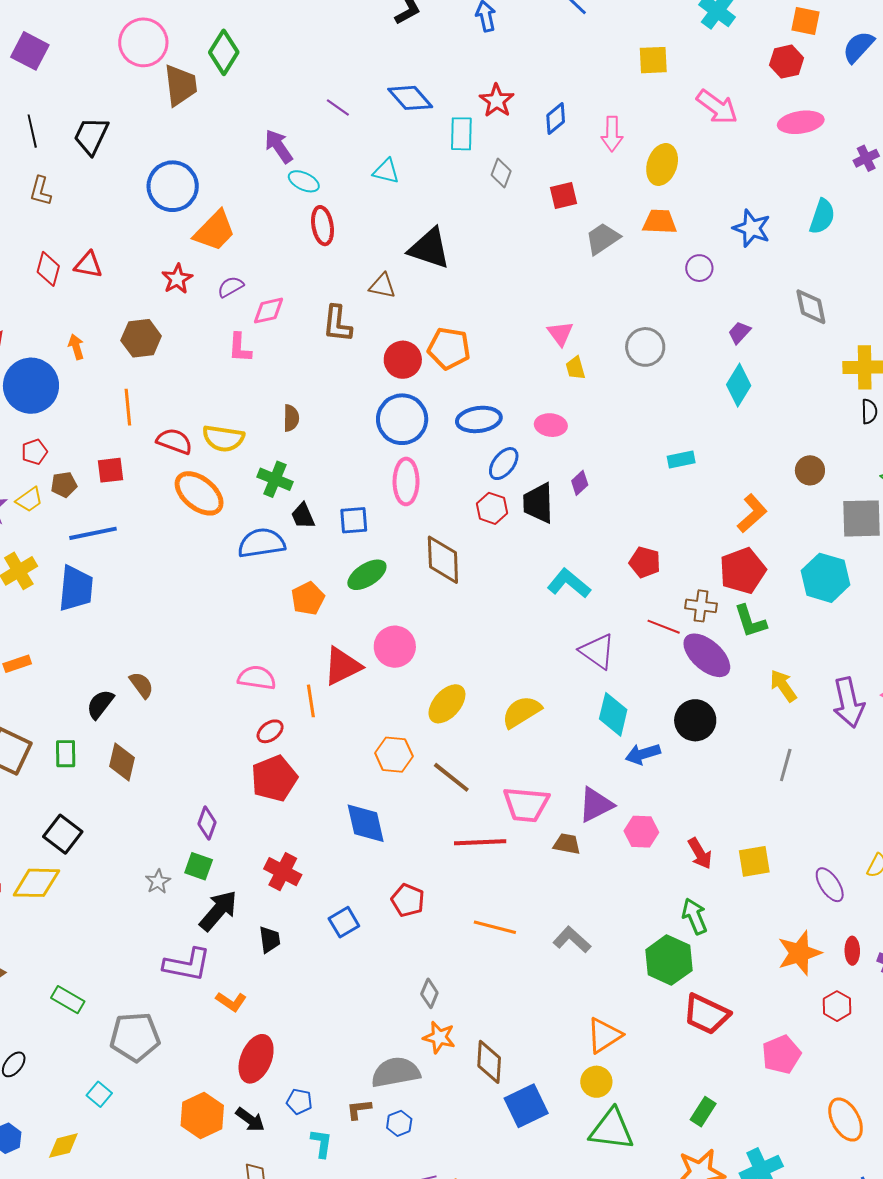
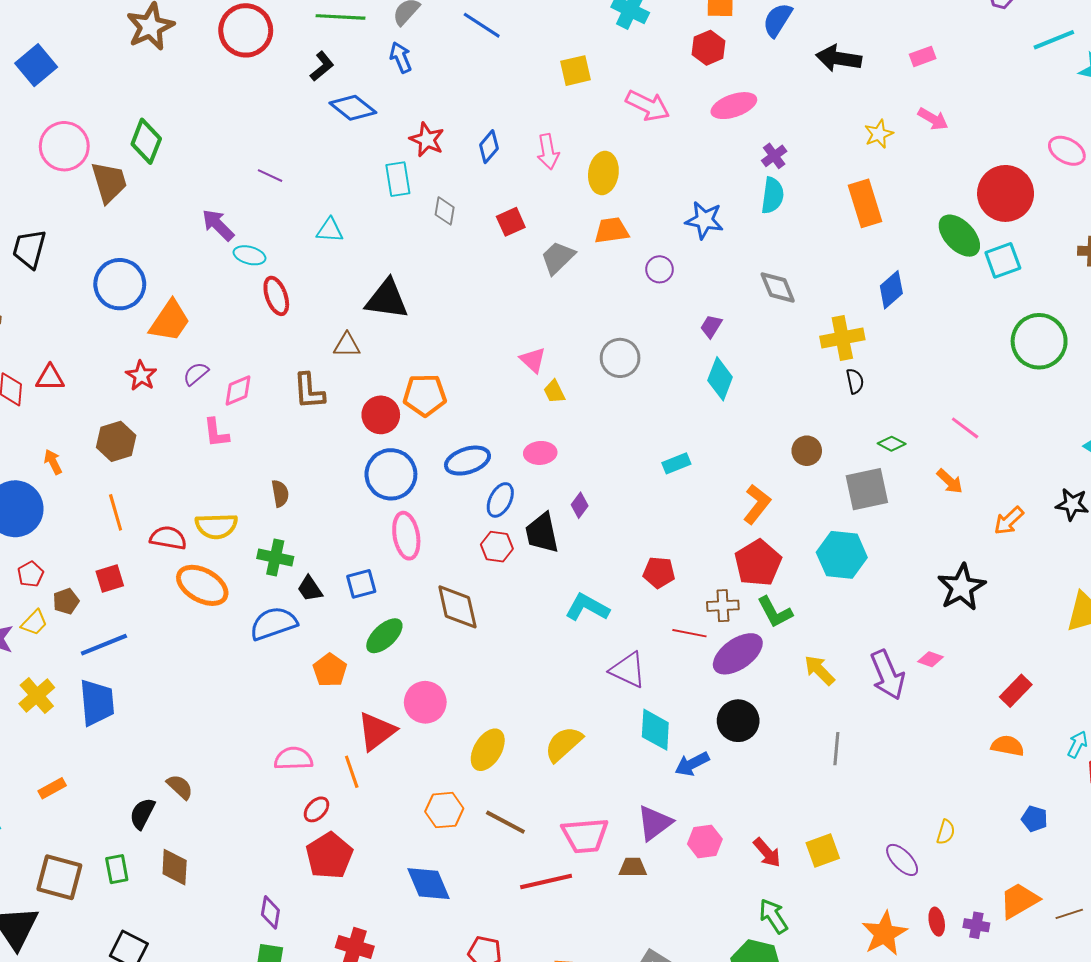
blue diamond: (410, 98) -> (353, 108), moved
purple cross: (866, 158) -> (774, 156), moved
purple ellipse: (707, 655) -> (738, 654), turned -66

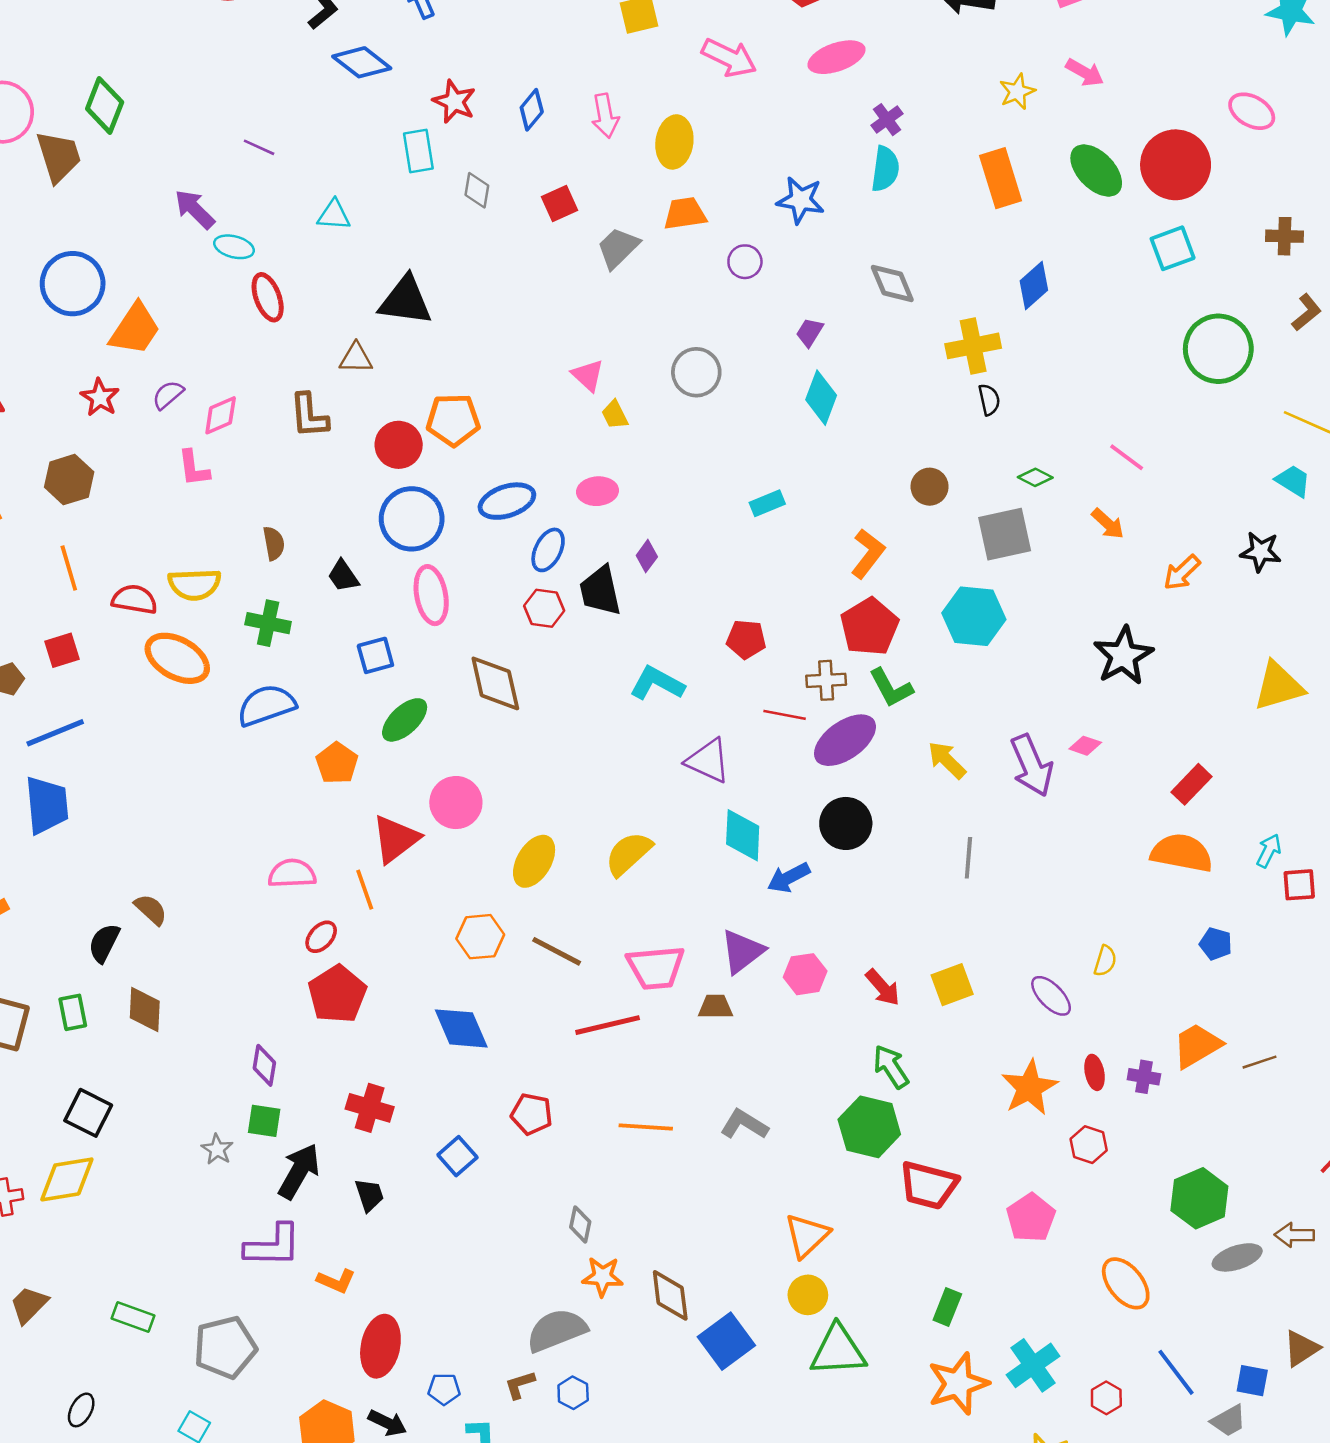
green ellipse: (959, 236) -> (1096, 171), moved
black trapezoid: (310, 589) -> (343, 576), moved
orange semicircle: (1008, 746) -> (1182, 853), size x1.5

